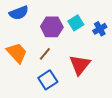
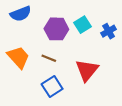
brown line: (45, 54) -> (49, 58), turned 72

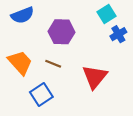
cyan square: (82, 25) -> (107, 14), moved
blue square: (52, 86) -> (41, 95), moved

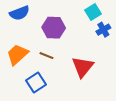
orange trapezoid: (20, 63) -> (17, 54), turned -90

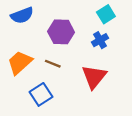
blue cross: (103, 30) -> (100, 40), moved

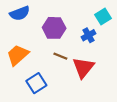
cyan square: (106, 14) -> (103, 16), moved
brown line: (53, 64) -> (60, 56), moved

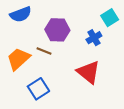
brown line: (60, 56) -> (44, 51), moved
red triangle: (83, 68) -> (88, 72), turned -30

